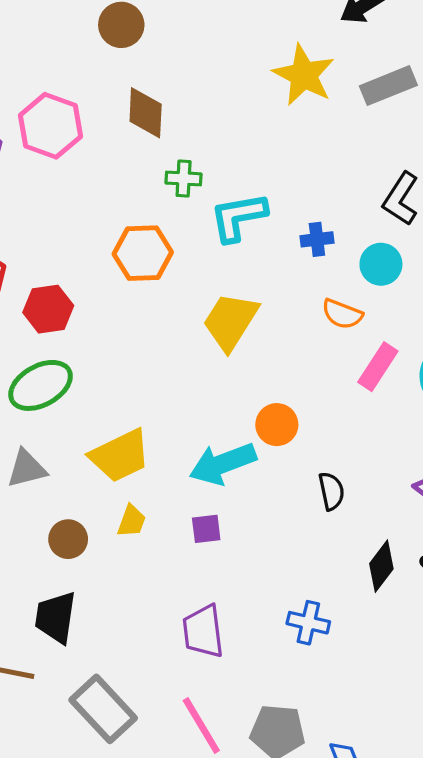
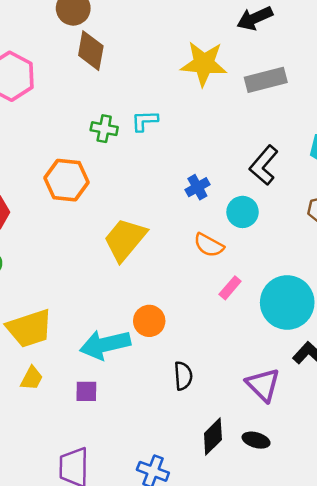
yellow star: (304, 75) -> (204, 64), turned -30
brown diamond: (146, 113) -> (91, 51), moved
cyan L-shape: (238, 217) -> (145, 121), moved, size x0.6
blue cross: (317, 239) -> (197, 187), turned -30
pink rectangle: (378, 367) -> (230, 288), size x0.7

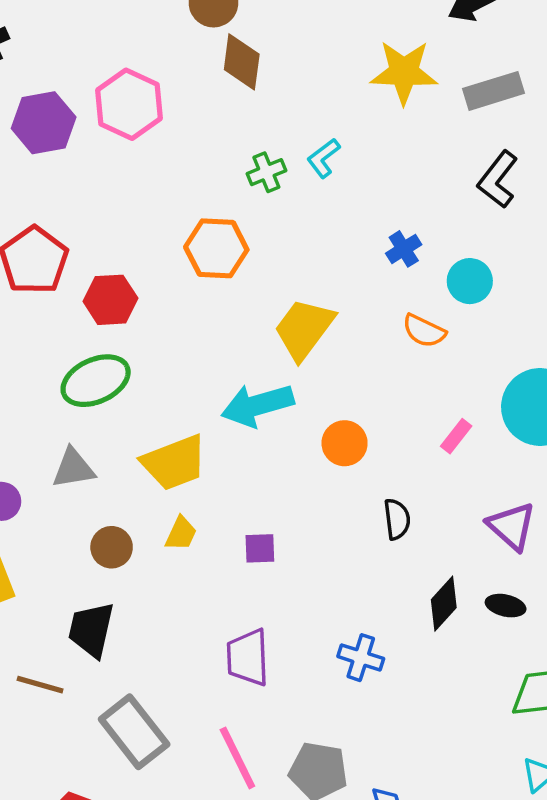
cyan L-shape: (145, 121) -> (323, 158), turned -32
green cross: (104, 129) -> (266, 172), turned -30
black L-shape: (264, 165) -> (498, 179), moved
pink rectangle: (230, 288) -> (456, 436), moved
cyan arrow: (105, 345) -> (257, 405), moved

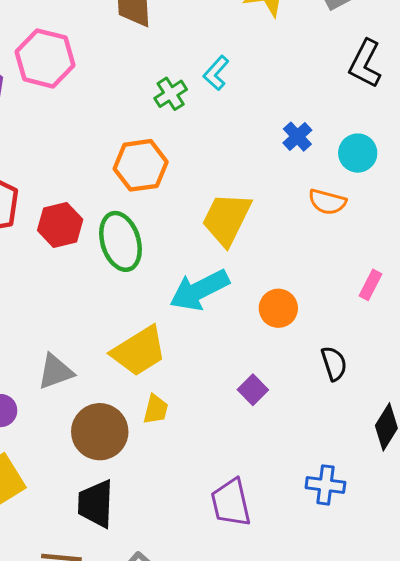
green ellipse: (96, 381) -> (120, 241), moved, turned -72
brown circle: (112, 547) -> (100, 432), size x1.6
purple square: (260, 548) -> (253, 390), moved, turned -32

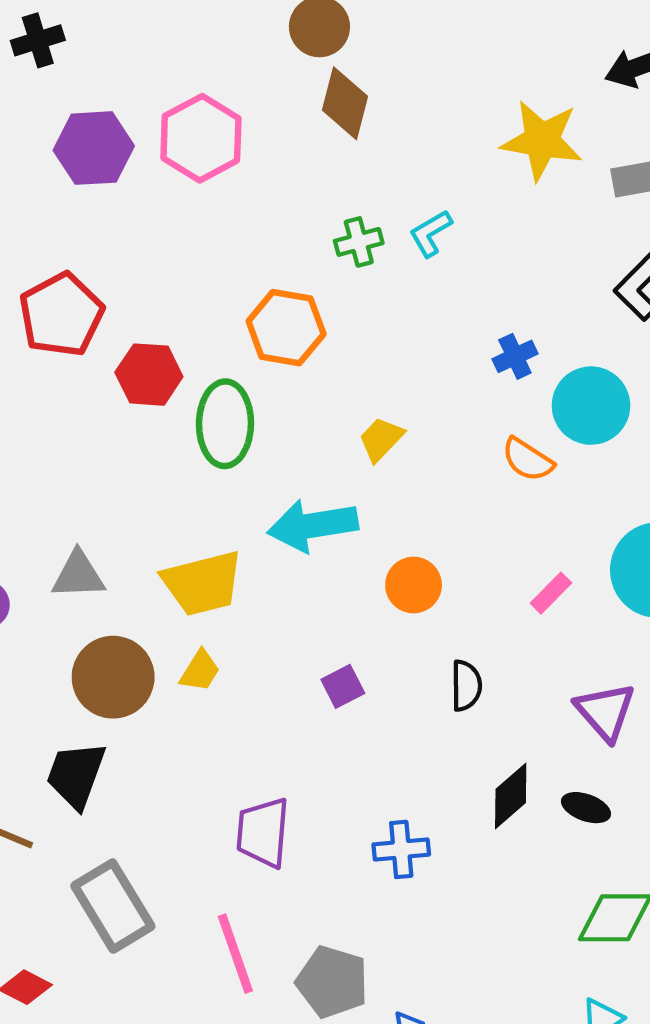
cyan circle: (358, 153) -> (591, 406), size x1.4
yellow trapezoid: (226, 219) -> (381, 439), size x0.6
blue cross: (325, 485) -> (401, 849), turned -30

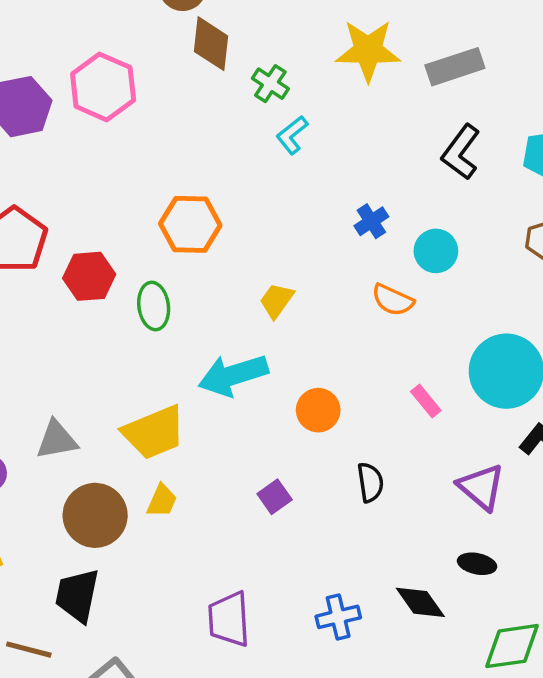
green cross: (359, 242) -> (270, 84), moved, turned -33
cyan circle: (591, 406) -> (436, 251), size x0.7
green ellipse: (225, 424) -> (154, 306), size x0.7
pink rectangle: (551, 593) -> (426, 401), turned -76
black diamond: (511, 796) -> (420, 602), moved, turned -76

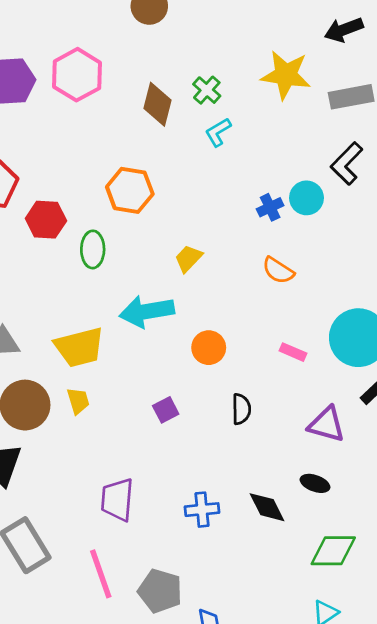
brown diamond: (211, 44) -> (158, 104), moved
cyan circle: (436, 251) -> (306, 198), moved
pink rectangle: (426, 401) -> (293, 352), turned -35
purple triangle: (481, 487) -> (327, 424), turned -33
yellow trapezoid: (162, 501) -> (78, 401), turned -48

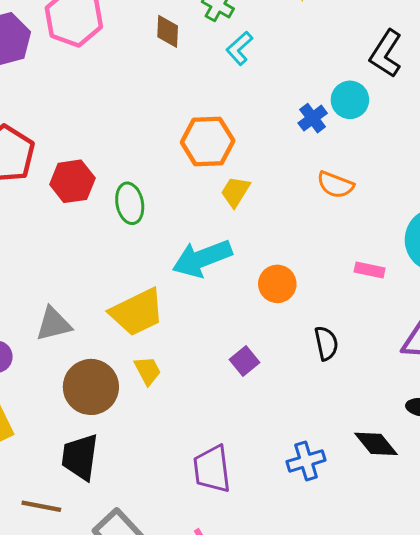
brown diamond: (158, 104) -> (168, 31), size x0.7
orange hexagon: (130, 190) -> (208, 142), moved

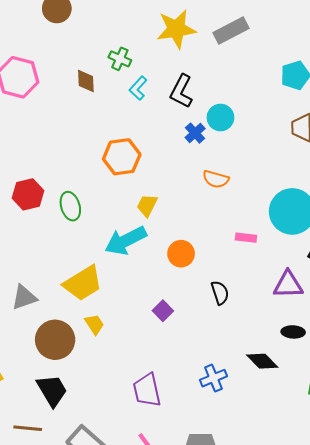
black L-shape: (386, 54) -> (181, 91), moved
yellow trapezoid: (235, 192) -> (147, 205), moved
black trapezoid: (80, 457) -> (52, 390), turned 147

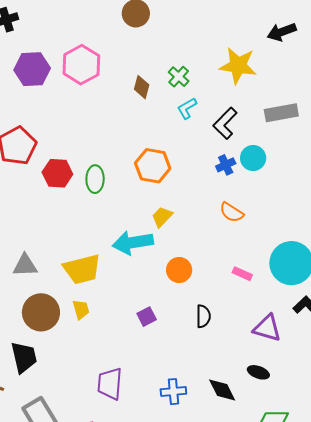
gray rectangle: (231, 30) -> (281, 113), moved
green ellipse: (70, 206) -> (95, 179), moved

